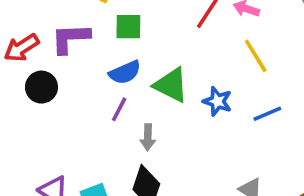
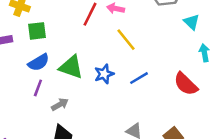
blue star: (217, 101) -> (104, 74), turned -30
gray arrow: (148, 137) -> (60, 104), turned -114

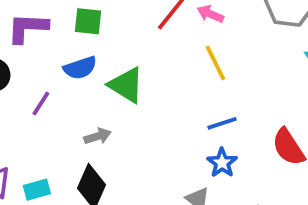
blue star: (104, 74) -> (222, 163), moved, turned -30
purple line: (38, 88) -> (41, 104), moved

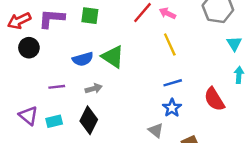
blue semicircle: (80, 68) -> (83, 59), moved
purple line: (41, 104) -> (57, 87), moved, turned 49

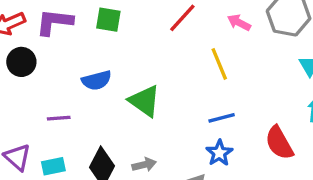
pink arrow: (167, 13) -> (239, 23), moved
green triangle: (113, 57) -> (145, 101), moved
gray arrow: (94, 89) -> (144, 165), moved

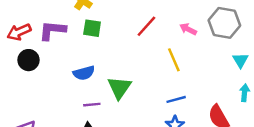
green triangle: (145, 101) -> (119, 88), turned 30
purple line: (59, 118) -> (92, 105), moved

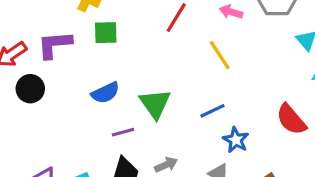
blue line: (176, 99) -> (212, 111), moved

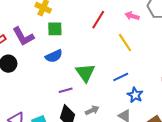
purple L-shape: (55, 45) -> (23, 36), turned -115
blue semicircle: (105, 93) -> (54, 56), moved

